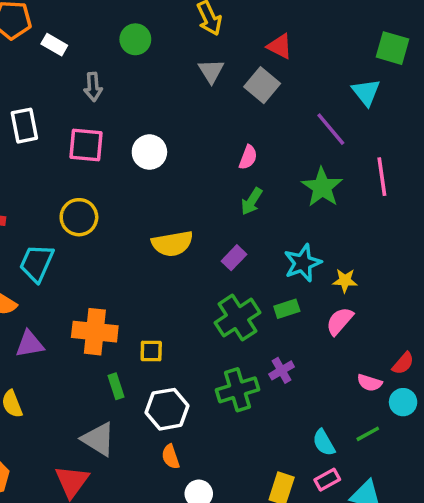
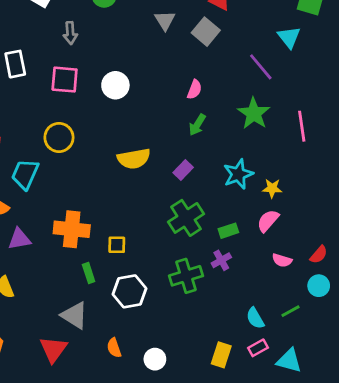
pink line: (382, 177) -> (302, 126), moved
green rectangle: (287, 309) -> (228, 231), moved
pink semicircle: (370, 383) -> (282, 260), moved
orange semicircle: (171, 457) -> (114, 348), moved

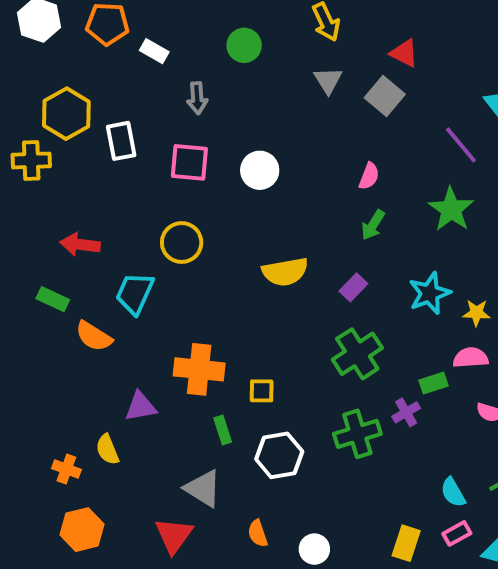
pink semicircle: (268, 221) -> (471, 358), turned 45
green rectangle: (228, 231) -> (433, 383), moved
purple triangle: (19, 239) -> (141, 407), moved

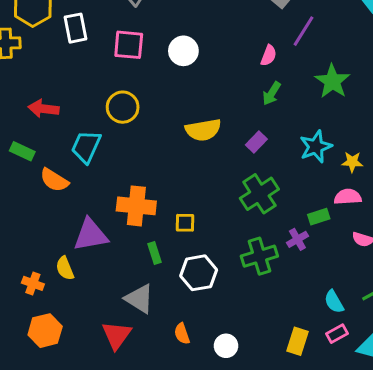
purple line: (461, 145) -> (304, 31), moved, turned 72
purple triangle: (141, 407) -> (91, 235), size x1.4

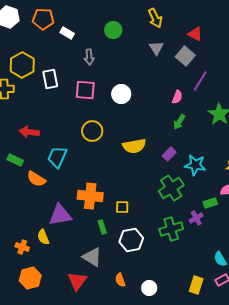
yellow circle: (123, 107) -> (92, 131), moved
cyan star: (316, 147) -> (195, 165), moved, turned 30

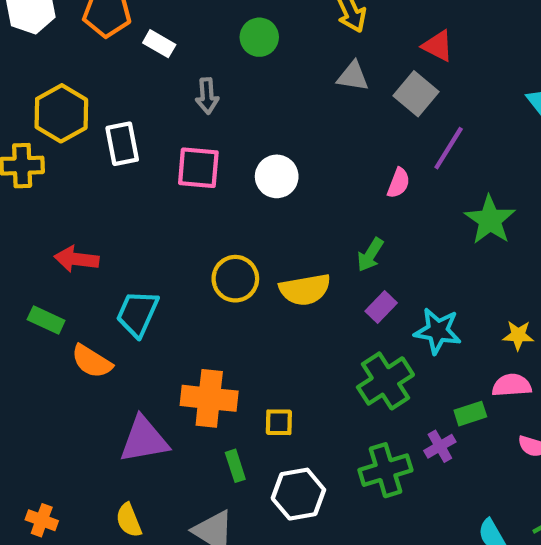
gray triangle: (156, 48) -> (353, 76), turned -49
green arrow: (179, 122) -> (370, 255), moved
yellow circle: (92, 131) -> (235, 279), moved
yellow semicircle: (43, 237) -> (129, 520), moved
orange cross: (22, 247) -> (42, 520), moved

